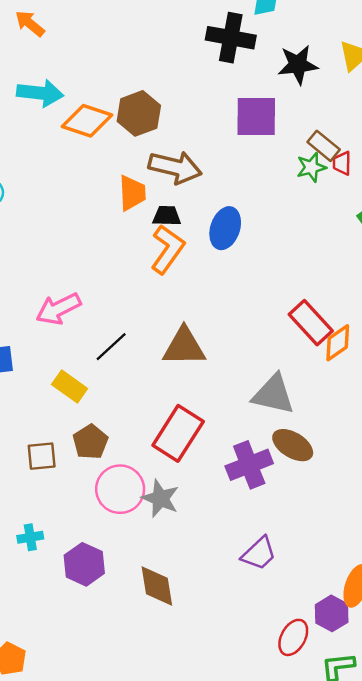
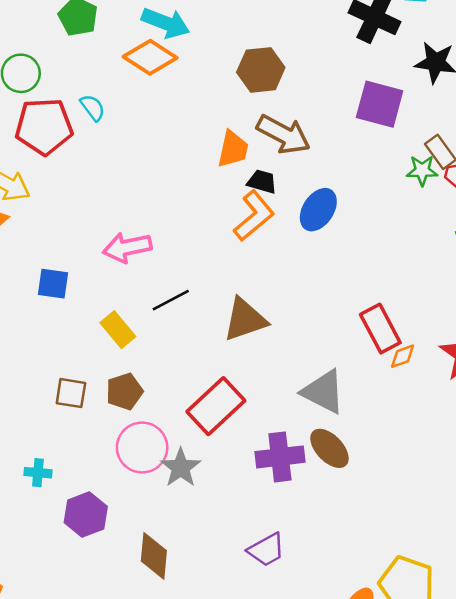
orange diamond: (87, 121) -> (150, 57), moved
orange diamond: (338, 343) -> (403, 356), size x0.7
brown triangle: (184, 347) -> (245, 320), turned -33

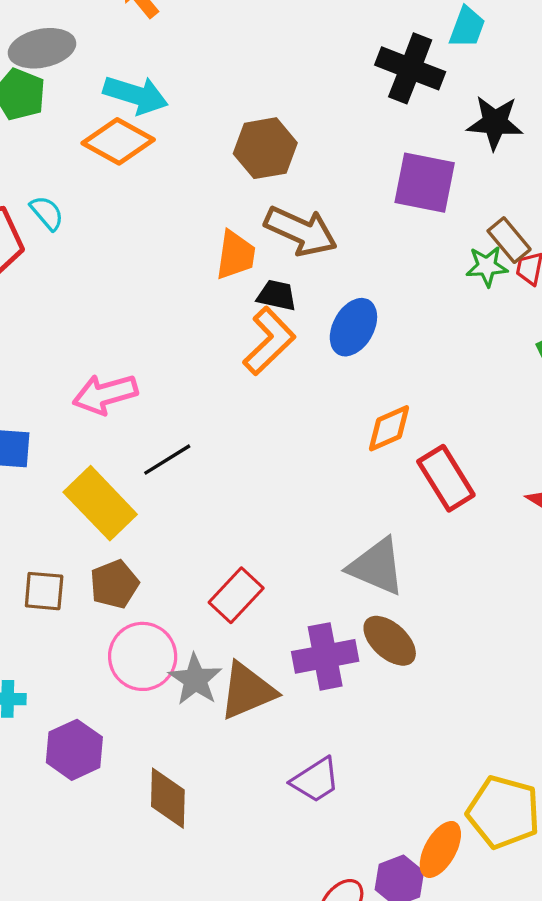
brown triangle: (245, 320) -> (247, 691), moved
yellow rectangle: (118, 330) -> (100, 503), size x1.5
orange diamond: (403, 356) -> (389, 428), moved, size x1.4
red rectangle: (216, 406) -> (236, 595), size x0.7

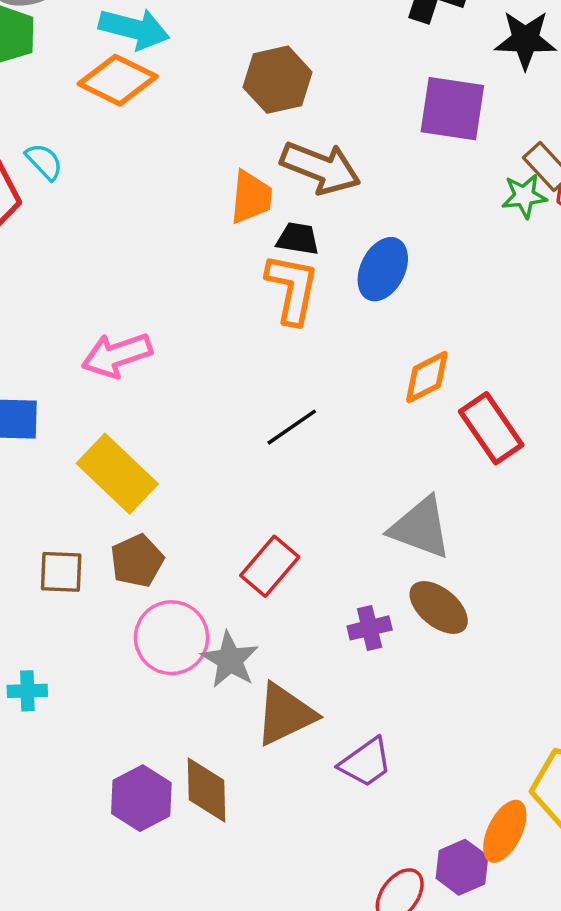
orange L-shape: (269, 341) -> (292, 289), turned -32
black line: (167, 460) -> (292, 427), moved
purple cross: (325, 656) -> (370, 628), size x0.6
brown triangle: (247, 691) -> (285, 714), moved
purple hexagon: (74, 750) -> (141, 798), moved

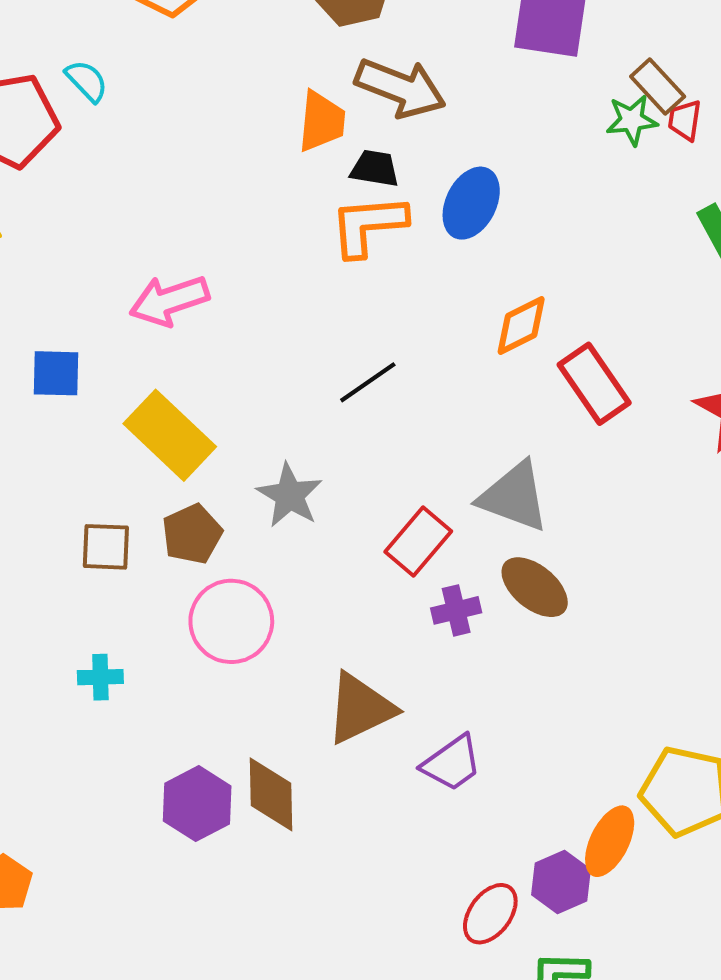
orange L-shape: (292, 289) -> (368, 225), turned -106
red rectangle: (270, 566) -> (418, 541), moved
gray star: (230, 660) -> (290, 495), moved
cyan cross: (27, 691) -> (100, 677), moved

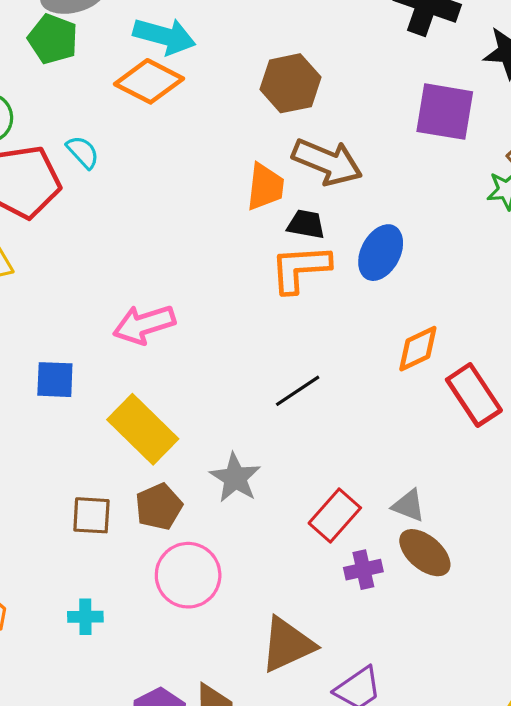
gray triangle: (514, 497) -> (409, 506), moved, size x0.6

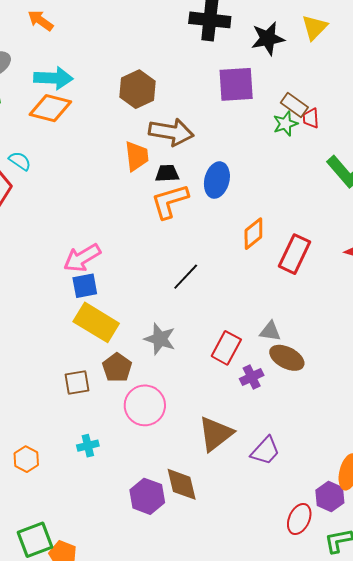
blue square: (55, 380) -> (85, 286), moved
red rectangle: (474, 395) -> (294, 254), turned 72

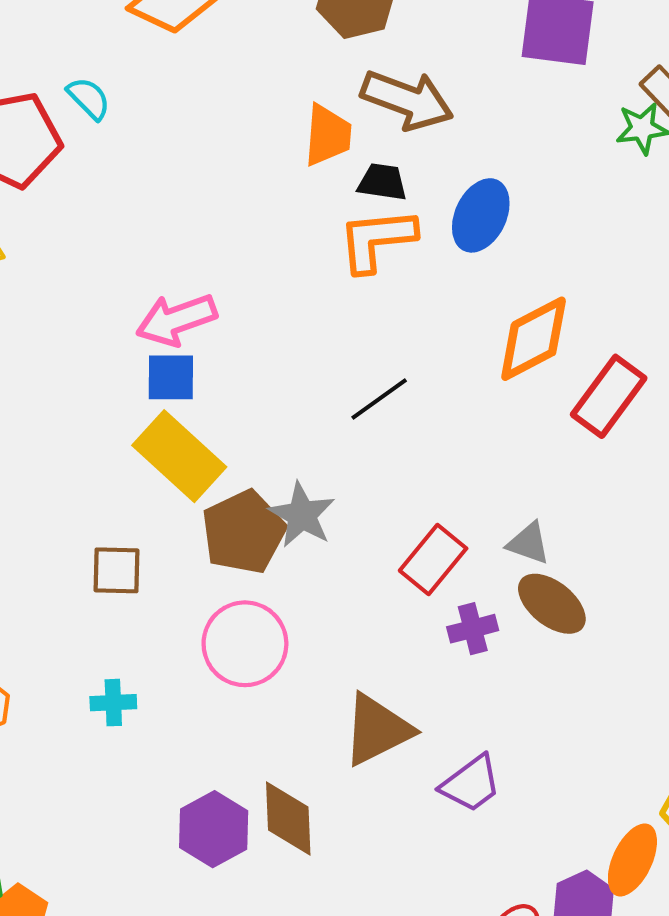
orange diamond: (253, 234) -> (534, 339), size x1.4
brown pentagon: (117, 368) -> (244, 532), moved, size x1.4

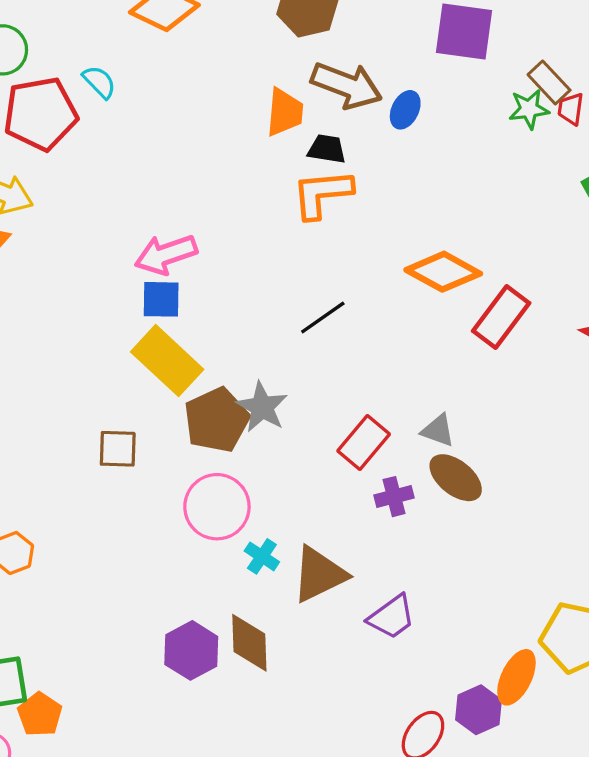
blue ellipse: (481, 215) -> (405, 110), moved, size x0.7
orange diamond: (534, 339) -> (443, 272), turned 56
cyan cross: (113, 703) -> (262, 556), moved, turned 36

